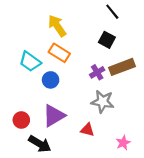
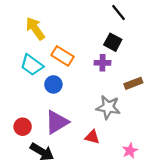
yellow arrow: (57, 26) -> (35, 29), moved
brown rectangle: (122, 67) -> (133, 83), moved, size x0.7
purple cross: (97, 72) -> (102, 63), moved, turned 32

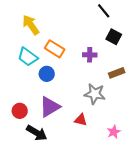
black square: (113, 42) -> (114, 37), moved

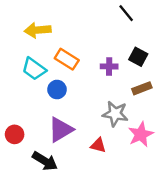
yellow arrow: (31, 25) -> (38, 30), turned -60
black square: (114, 37) -> (138, 57), moved
red circle: (20, 111) -> (15, 134), moved
pink star: (114, 132) -> (141, 134), moved, size x1.5

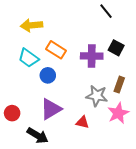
purple cross: (109, 66) -> (92, 56), size x1.5
brown rectangle: (142, 88) -> (119, 85), moved, turned -49

